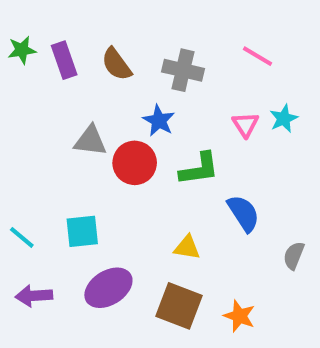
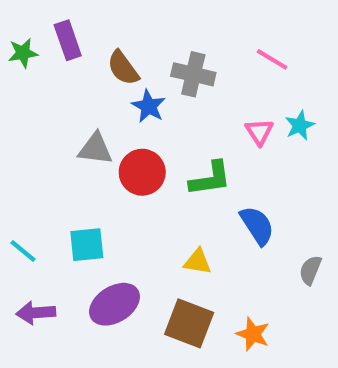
purple rectangle: (64, 60) -> (68, 40), moved
blue star: (159, 121) -> (149, 106), moved

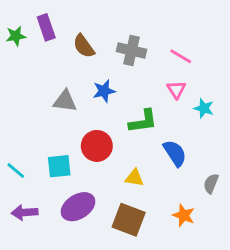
pink line: (272, 59) -> (181, 56), moved
blue star: (149, 106) -> (104, 91), moved, turned 30
cyan star: (300, 125) -> (204, 108), moved, turned -30
red circle: (142, 172) -> (97, 146), moved
orange star: (253, 334) -> (184, 215), moved

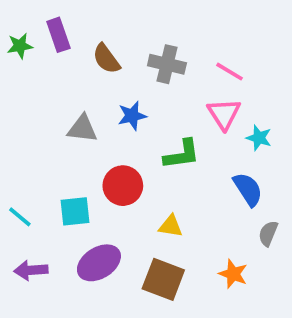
pink triangle: (176, 90) -> (224, 114), size x1.4
blue semicircle: (175, 153) -> (248, 189), moved

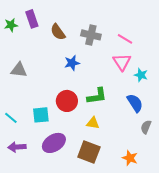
gray triangle: (82, 129) -> (19, 70), moved
green L-shape: (182, 154) -> (97, 96), moved
orange star: (233, 274) -> (130, 158), moved

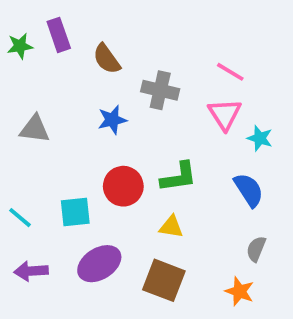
gray cross: (91, 35) -> (160, 90), moved
blue star: (72, 63) -> (112, 120), moved
gray semicircle: (146, 127) -> (256, 249), moved

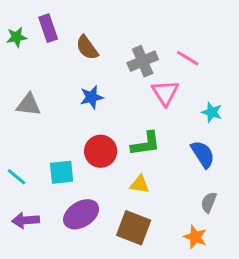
gray cross: (160, 90) -> (143, 61), moved, turned -36
pink triangle: (225, 114) -> (165, 93), moved

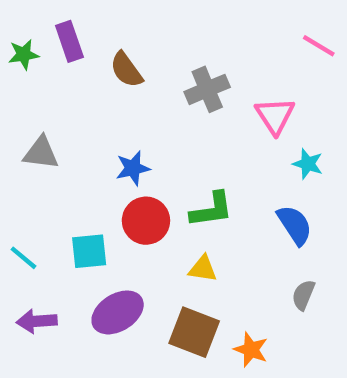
pink line: (188, 58) -> (319, 46), moved
pink triangle: (165, 93) -> (275, 116), moved
blue star: (92, 97) -> (133, 168), moved
orange star: (195, 237) -> (251, 350), moved

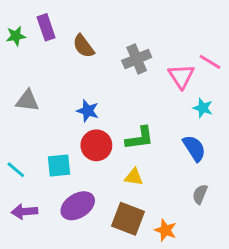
pink line: (319, 46) -> (210, 62), moved
blue star: (133, 168) -> (88, 111), turned 30

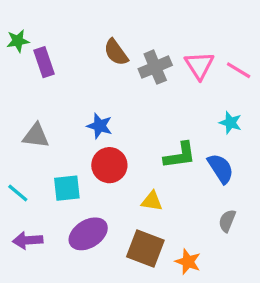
purple rectangle: (46, 27) -> (44, 62), moved
brown semicircle: (83, 46) -> (116, 52), moved
pink triangle: (181, 76) -> (199, 65), moved
gray triangle: (27, 101) -> (36, 136), moved
green L-shape: (140, 138) -> (180, 155), moved

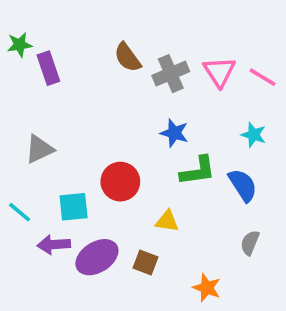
blue star: (100, 126) -> (174, 133), moved
gray triangle: (36, 136) -> (39, 149), turned -32
purple arrow: (28, 240) -> (54, 245), moved
brown square: (145, 249) -> (146, 263), moved, size x0.6

